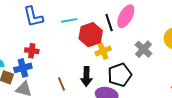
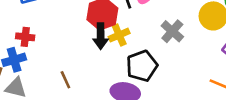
black arrow: (86, 76) -> (101, 36), moved

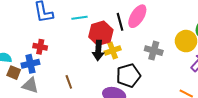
gray cross: (172, 31) -> (154, 51), turned -30

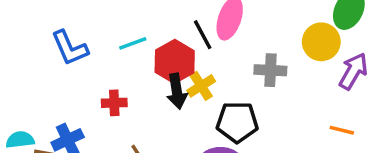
red cross: (40, 47) -> (114, 103), moved
black pentagon: (128, 76) -> (237, 122), turned 30

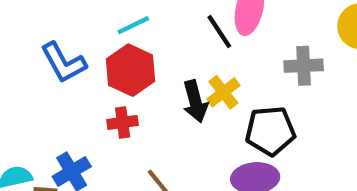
cyan line: (133, 43) -> (133, 25), moved
red hexagon: (175, 61) -> (130, 70), moved

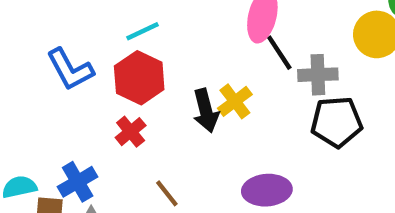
black line: (219, 32) -> (279, 53), moved
red cross: (123, 122) -> (131, 132), turned -32
black pentagon: (270, 131) -> (337, 122), moved

